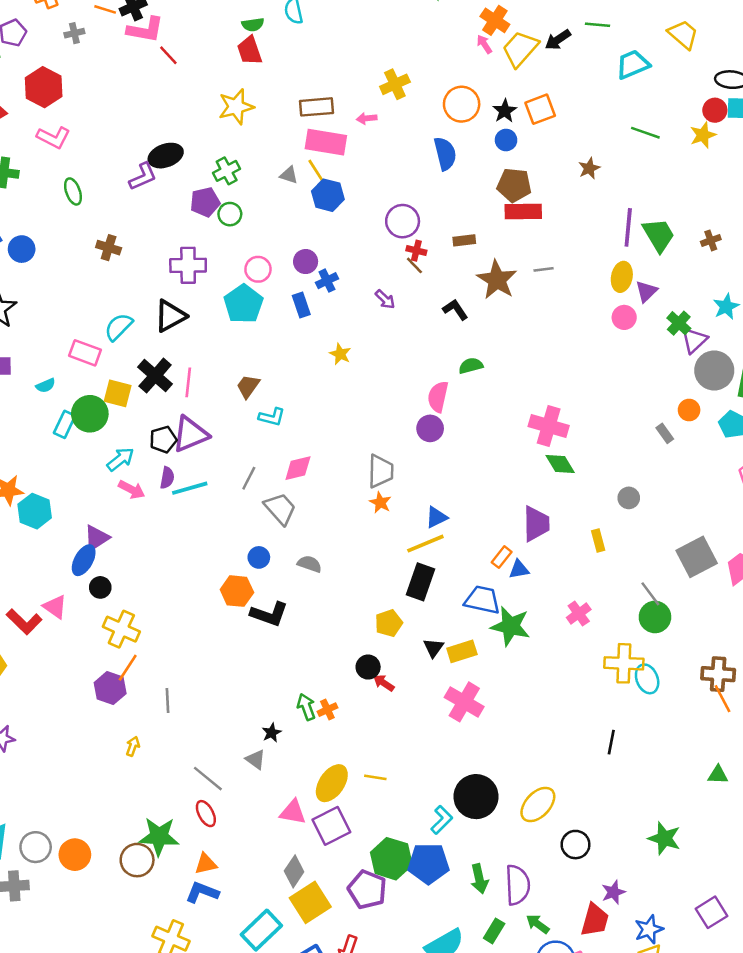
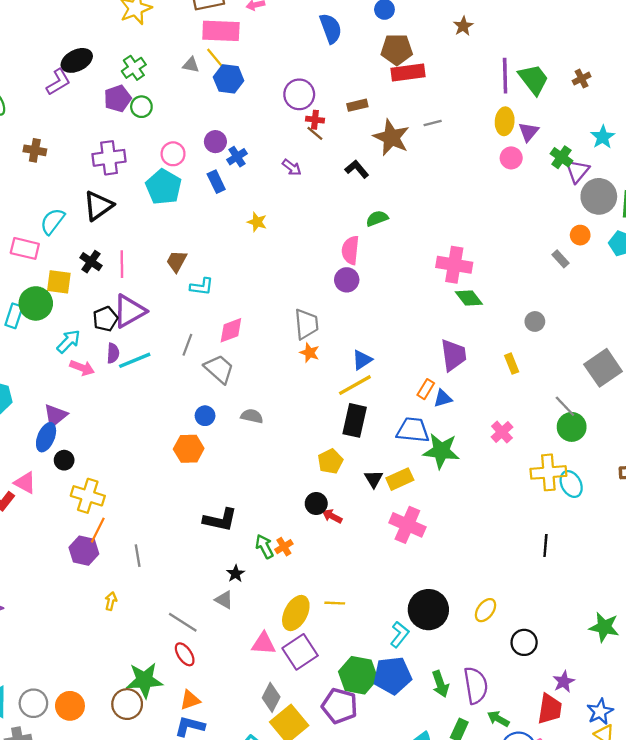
black cross: (155, 376) -> (91, 262), size x0.7
black L-shape: (269, 614) -> (220, 520), moved
yellow ellipse: (538, 805) -> (486, 610), size x0.7

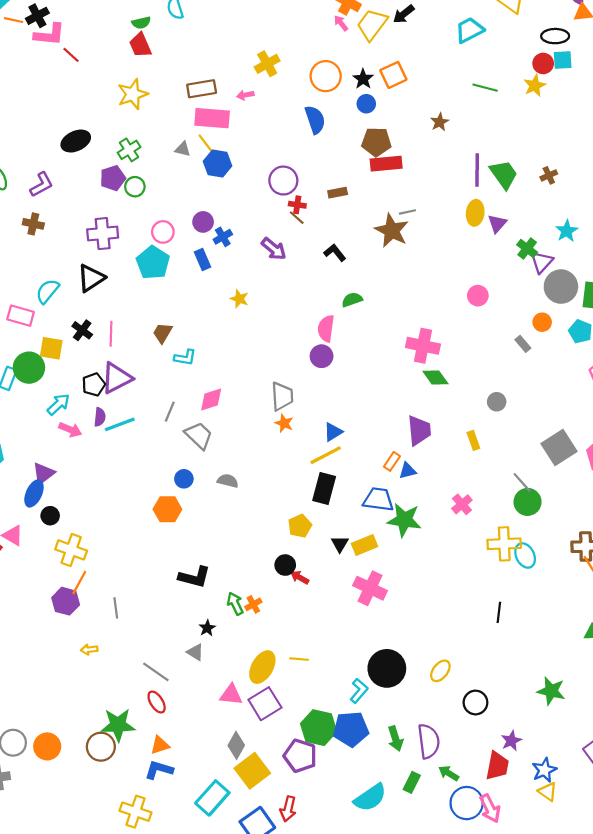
purple L-shape: (58, 82) -> (42, 185), moved
brown star: (391, 137) -> (392, 231), moved
pink circle: (511, 158) -> (478, 296), moved
purple arrow: (292, 167) -> (274, 249), size x1.4
yellow arrow: (111, 601) -> (89, 650), turned -112

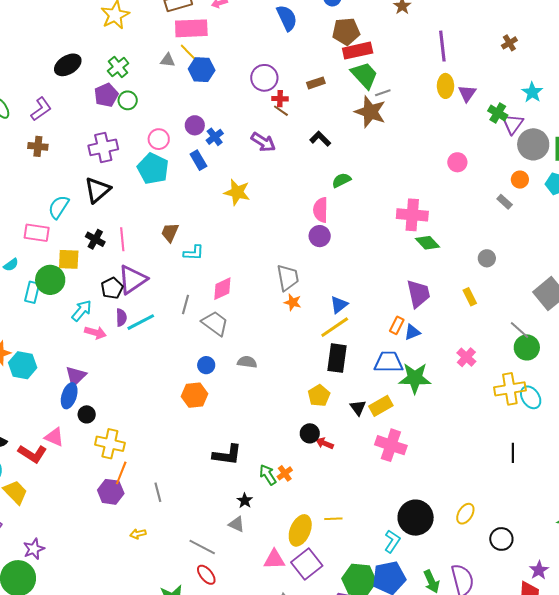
green trapezoid: (504, 174) -> (364, 75), moved
yellow star: (239, 299) -> (237, 192), size x1.5

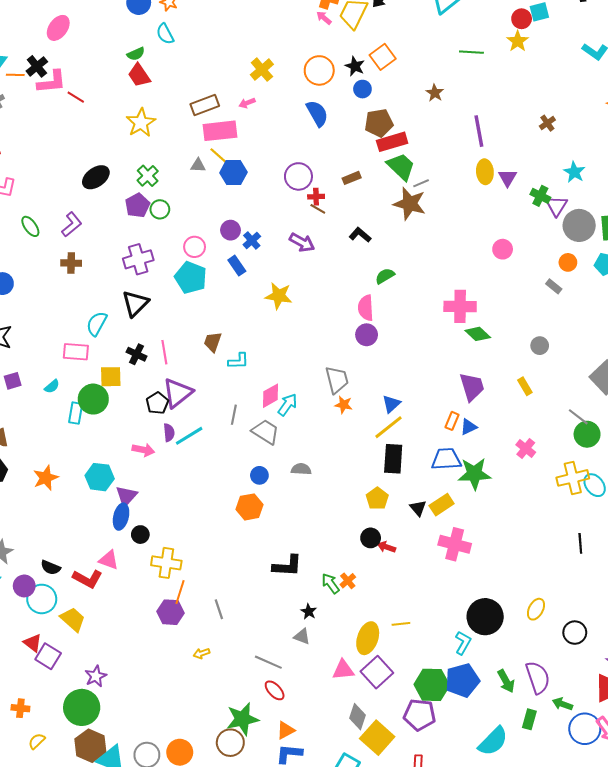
cyan arrow: (82, 311) -> (287, 405), moved
cyan hexagon: (23, 365) -> (100, 477), moved

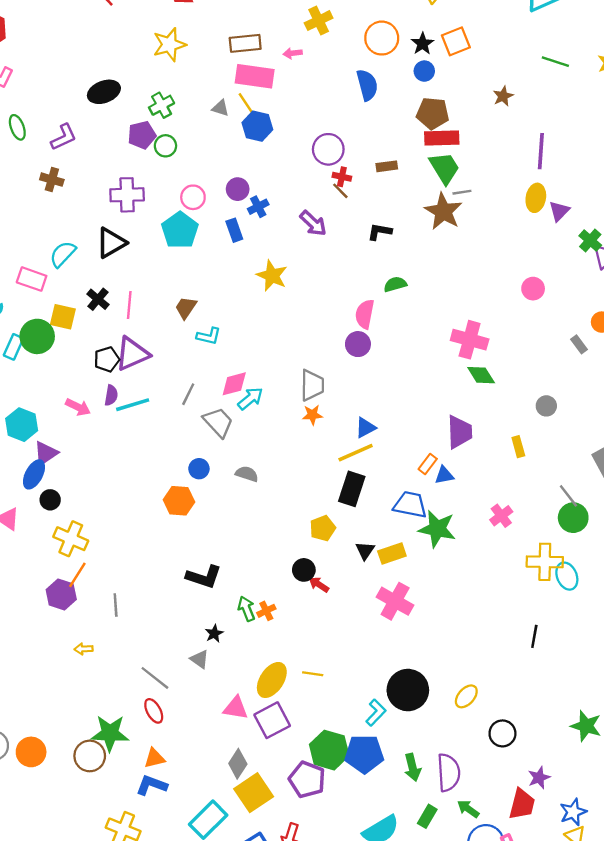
black L-shape: (360, 235) -> (380, 232), turned -45
orange star: (344, 405) -> (312, 415), turned -30

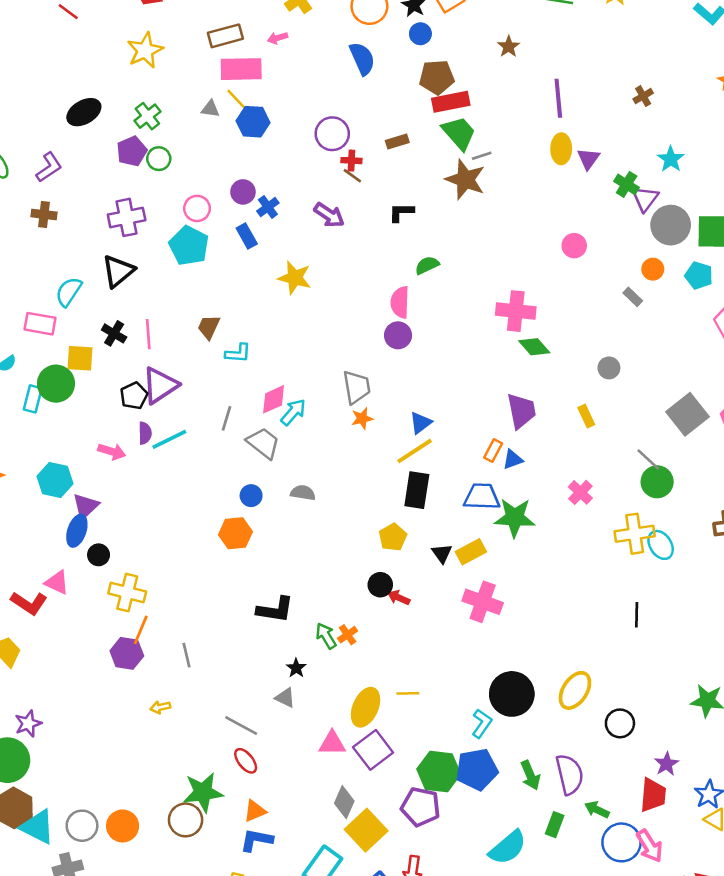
yellow ellipse: (466, 696) -> (575, 690), size x1.4

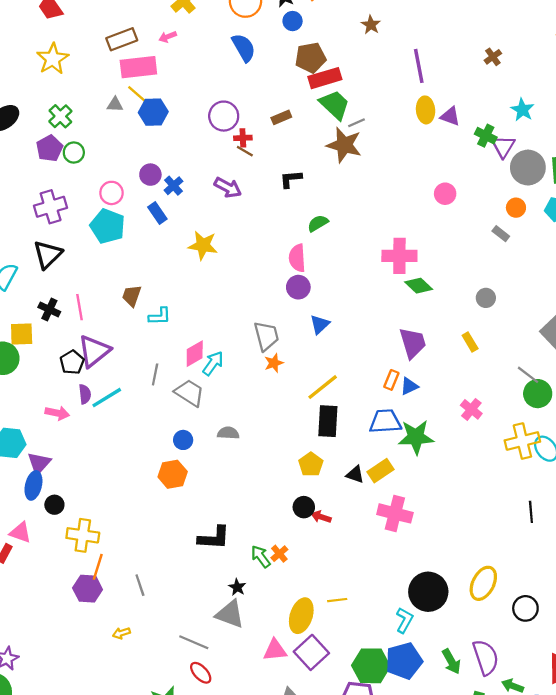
purple triangle: (588, 159) -> (450, 116), turned -40
blue triangle: (421, 423) -> (320, 324), moved
black triangle: (442, 553) -> (355, 474), turned -30
gray triangle: (285, 698) -> (230, 614), size x1.6

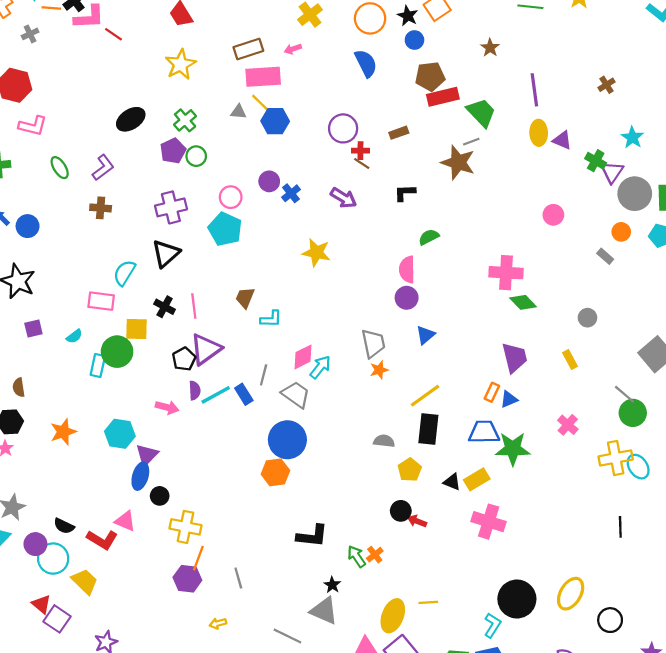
green trapezoid: (335, 105) -> (481, 112), moved
blue rectangle: (157, 213) -> (244, 394), moved
gray semicircle: (228, 433) -> (384, 441), moved
blue circle: (183, 440) -> (287, 440), size x2.0

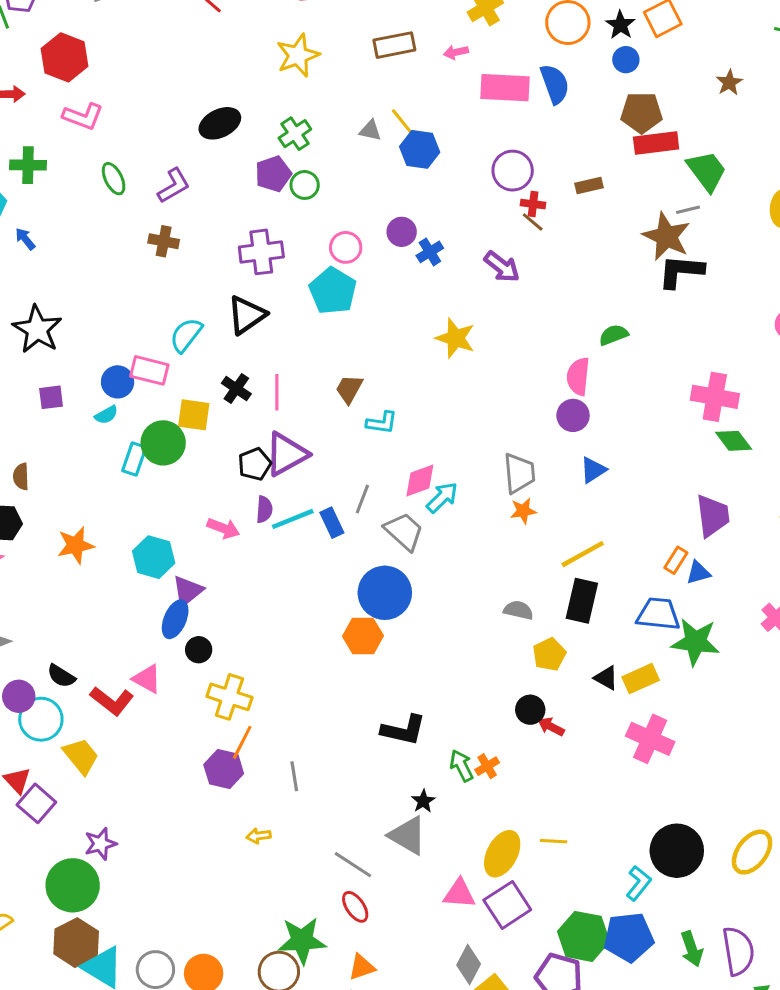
pink rectangle: (263, 77) -> (505, 88), moved
black L-shape: (405, 193) -> (681, 271), moved, size x1.5
blue circle: (28, 226) -> (118, 382), moved

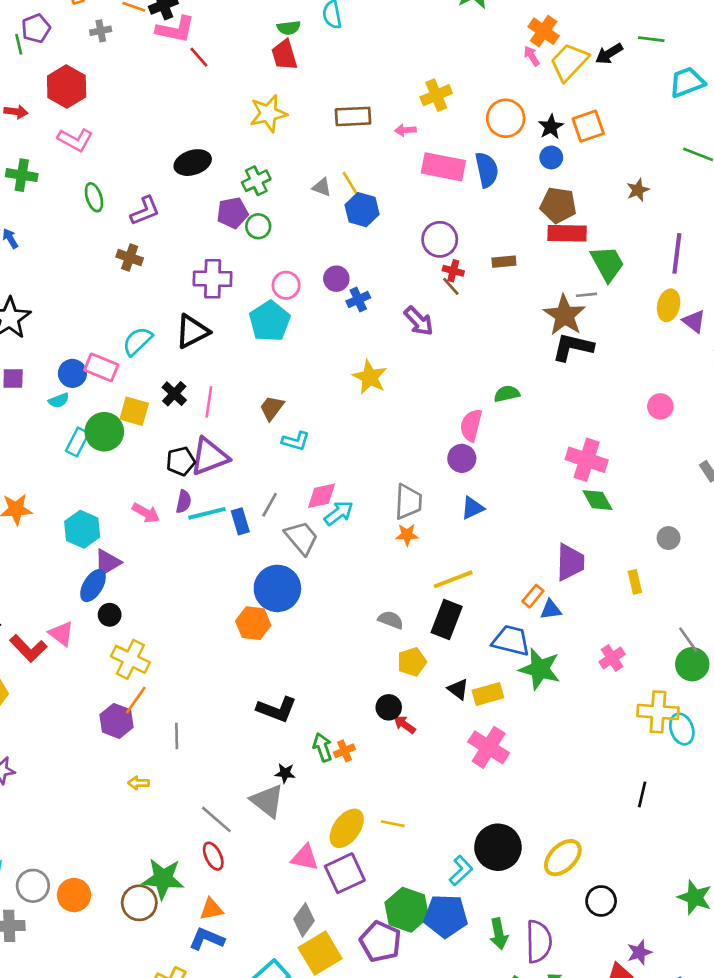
black star: (423, 801) -> (285, 773), turned 30

